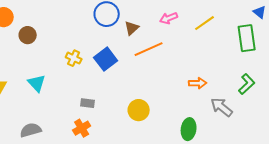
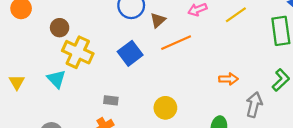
brown circle: (28, 35) -> (60, 28), moved
yellow cross: (74, 58) -> (78, 52), moved, size x1.8
gray arrow: (222, 107) -> (254, 105), turned 65

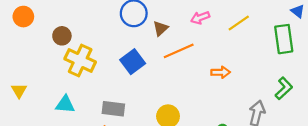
cyan triangle: (56, 79) -> (65, 104), moved, turned -42
orange arrow: (228, 79) -> (221, 72), moved
gray rectangle: (111, 100) -> (113, 109), size x1.5

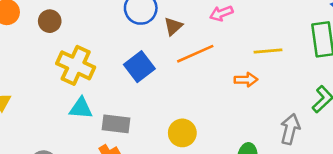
yellow line: (239, 23) -> (268, 51), moved, turned 30
brown circle: (62, 36) -> (50, 21), moved
cyan triangle: (65, 104) -> (81, 108), moved

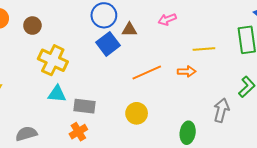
brown triangle: (173, 26) -> (129, 30), turned 42
orange line: (195, 54) -> (147, 72), moved
blue square: (139, 67) -> (108, 44), moved

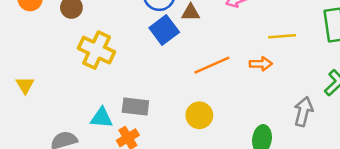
cyan triangle: (57, 94) -> (102, 118), moved

